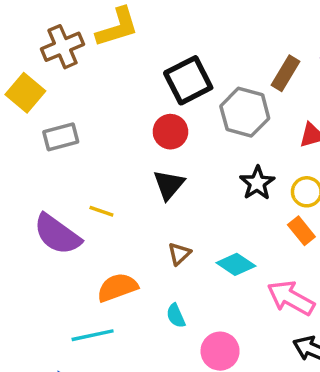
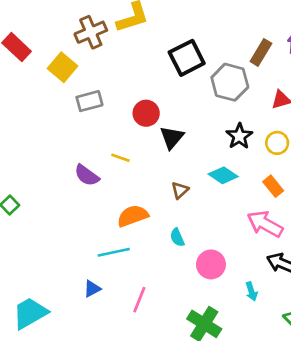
red circle: (170, 132) -> (146, 113), moved
orange rectangle: (301, 231) -> (273, 186), moved
purple semicircle: (57, 234) -> (87, 175), size x0.7
cyan diamond: (236, 264) -> (223, 175), moved

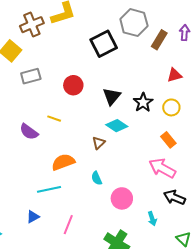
gray hexagon: (230, 82) -> (134, 23), moved
black triangle: (172, 138) -> (112, 96), moved
cyan diamond: (223, 175) -> (117, 126), moved

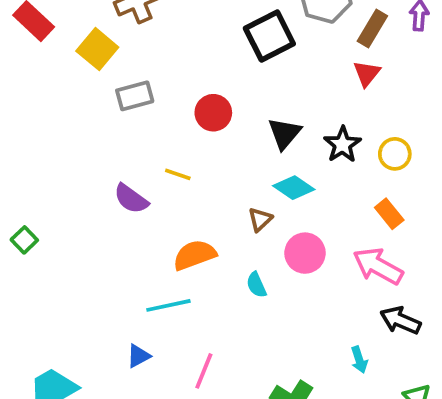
red triangle: (174, 75) -> (367, 73), moved, turned -35
pink circle: (122, 198) -> (305, 253), moved

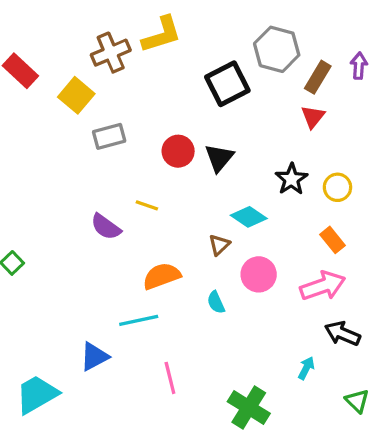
black triangle: (284, 133) -> (219, 158), moved
pink arrow: (378, 266) -> (323, 286), turned 132
blue triangle: (138, 356) -> (94, 357), moved, size x1.4
cyan arrow: (359, 360) -> (306, 368), turned -135
pink line: (204, 371) -> (170, 378), turned -36

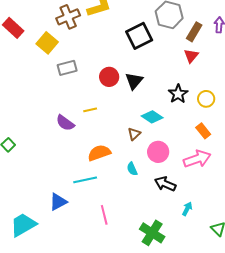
yellow line: (147, 205) -> (90, 110), turned -32
black arrow: (342, 334) -> (165, 184), moved

